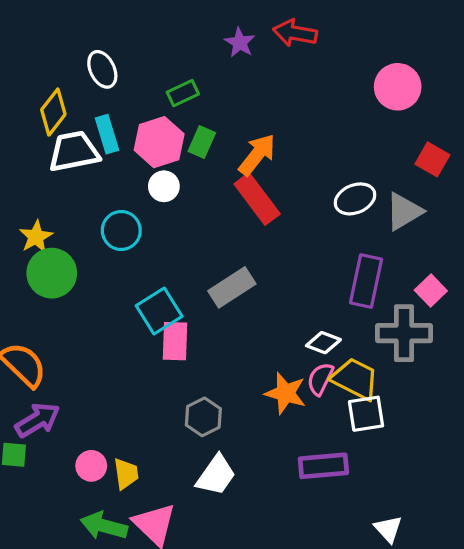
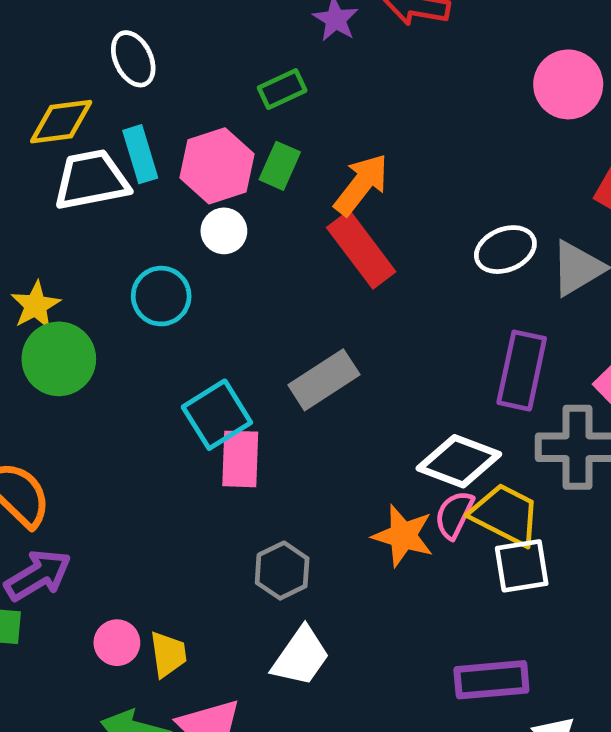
green rectangle: (183, 93) -> (282, 89), moved
yellow diamond: (53, 112) -> (61, 122), turned 45
white diamond: (323, 343) -> (459, 461), size x1.6
purple rectangle: (323, 466) -> (491, 680), moved

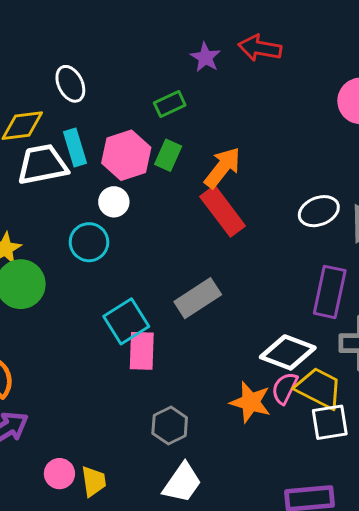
white circle: (224, 231) -> (114, 202), moved

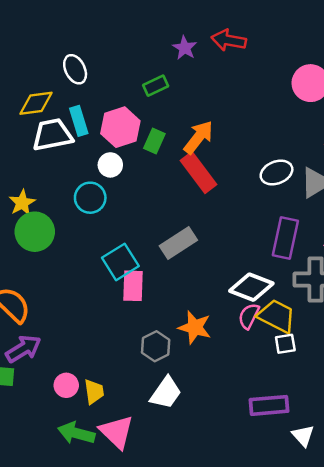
green rectangle: (168, 155) -> (154, 141), moved
orange star: (250, 402) -> (195, 327), moved
white square: (330, 422) -> (285, 344), size x0.7

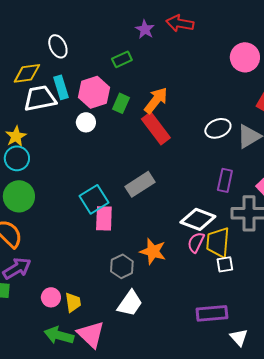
cyan circle: (90, 198) -> (17, 158), moved
yellow star: (22, 203) -> (16, 136), moved
green circle: (35, 232) -> (19, 196), moved
purple rectangle: (285, 238) -> (225, 180), size x0.7
yellow trapezoid: (277, 316) -> (218, 242), turned -112

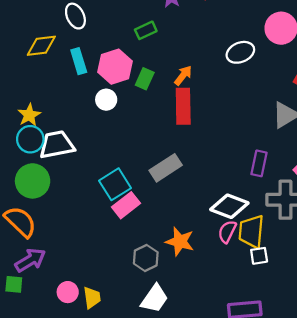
white trapezoid: (40, 98) -> (57, 145), moved
orange arrow: (156, 100) -> (183, 75), size x0.7
red rectangle: (156, 128) -> (183, 106), turned 36
white ellipse: (218, 128) -> (240, 52), moved
pink rectangle: (104, 218) -> (126, 205), turned 50

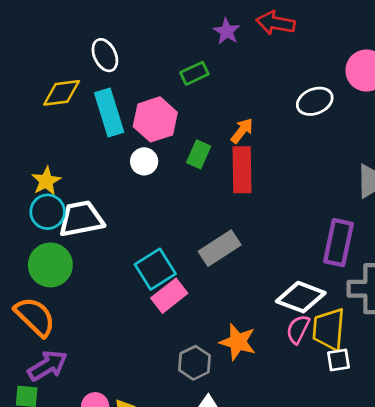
cyan rectangle: (79, 61) -> (109, 112), size x1.4
green rectangle: (145, 79) -> (199, 154), moved
purple rectangle: (259, 163) -> (339, 243), size x1.4

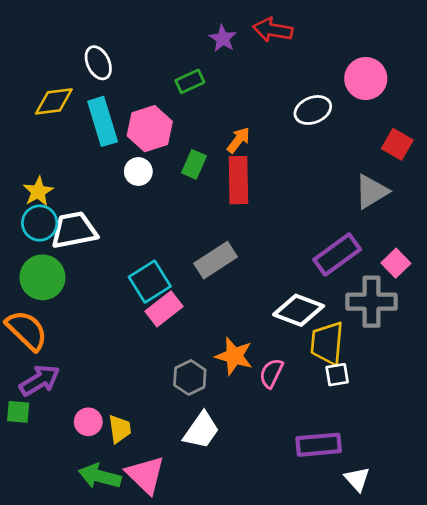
purple rectangle: (339, 243) -> (337, 254), turned 42
pink semicircle: (298, 329) -> (271, 373), moved

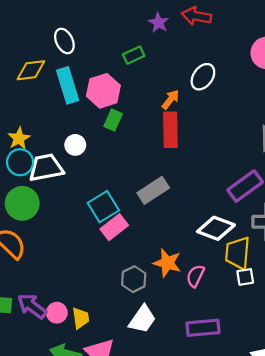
white ellipse: (313, 110) -> (203, 77), moved, turned -32
green rectangle: (194, 164) -> (113, 120), moved
white circle: (138, 172) -> (75, 145), moved
purple arrow: (40, 380) -> (32, 306), moved, turned -112
purple rectangle: (319, 445) -> (203, 328), moved

